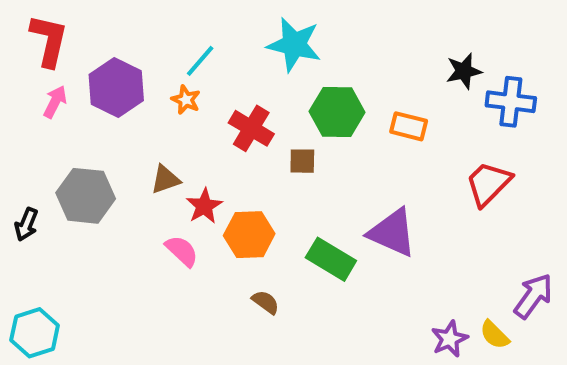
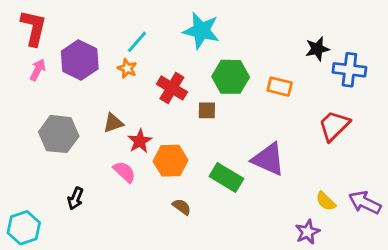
black arrow: (26, 224) -> (75, 198), moved
purple arrow: (533, 296) -> (365, 203), turned -100
yellow semicircle: (494, 335) -> (326, 201), moved

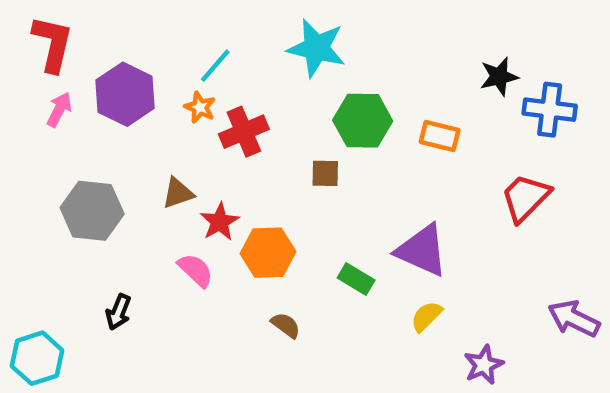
red cross: (172, 88) -> (244, 132), moved, turned 36
green rectangle: (226, 177) -> (356, 279), size x0.7
yellow semicircle: (326, 201) -> (426, 316), moved, turned 90

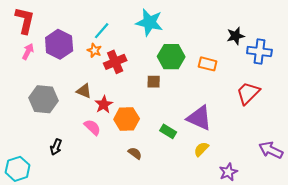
brown triangle: (178, 193) -> (84, 91), turned 42

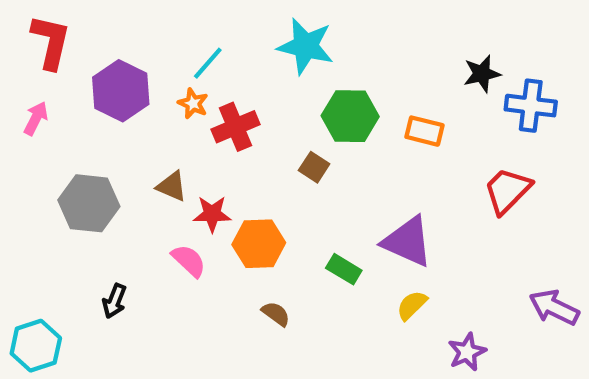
pink arrow: (28, 51) -> (36, 118), moved
brown square: (154, 82) -> (314, 167), turned 32
red star: (104, 104) -> (212, 214), turned 30

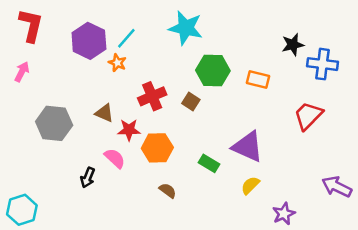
purple hexagon: (121, 91) -> (89, 41), moved
red cross: (235, 127) -> (152, 96), moved
black arrow: (114, 301) -> (88, 178), moved

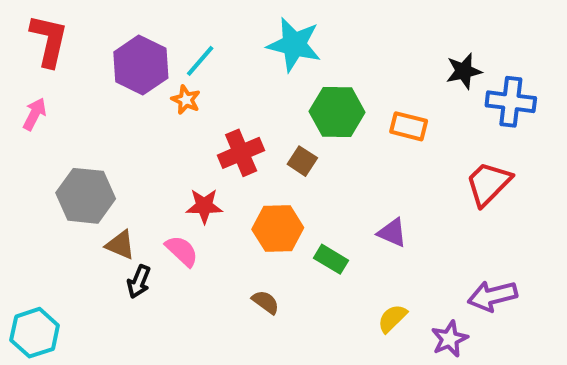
brown triangle: (104, 113) -> (120, 245), moved
purple triangle: (248, 147) -> (392, 233), size x0.6
orange hexagon: (157, 148) -> (278, 228), moved
yellow semicircle: (250, 185) -> (392, 318), moved
purple arrow: (337, 187) -> (492, 296), moved, turned -40

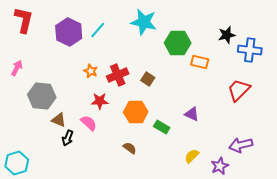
orange star: (186, 100) -> (91, 71), moved
green hexagon: (337, 112) -> (178, 43), moved
pink arrow: (35, 114) -> (17, 68), moved

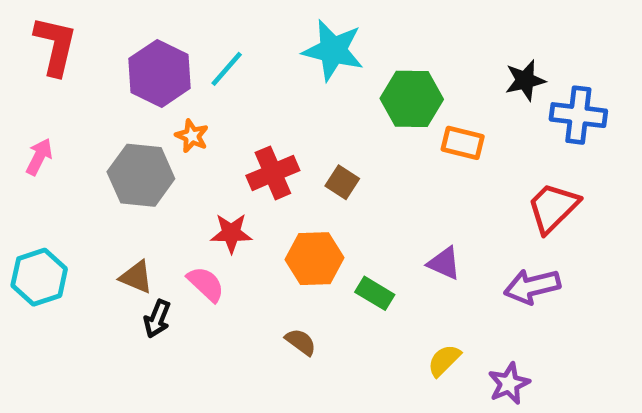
orange star: (91, 71) -> (192, 136), moved
gray hexagon: (42, 96) -> (141, 175), moved
purple arrow: (241, 145) -> (532, 286), moved
cyan hexagon: (17, 163) -> (39, 277), moved

